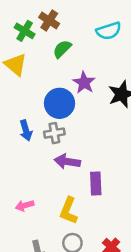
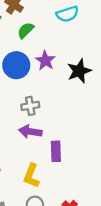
blue circle: (60, 103) -> (16, 65), moved
gray cross: (54, 133) -> (30, 106), moved

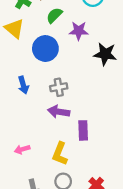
purple star: (45, 61) -> (79, 31), moved, turned -30
black star: (79, 71) -> (105, 54), turned 30

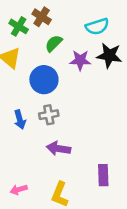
black star: (105, 54) -> (109, 55), moved
gray cross: (59, 87) -> (49, 115), moved
purple rectangle: (83, 130) -> (103, 175), moved

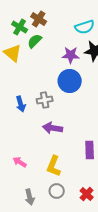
green semicircle: (54, 43) -> (35, 41), moved
blue circle: (44, 80) -> (70, 81), moved
pink arrow: (19, 190) -> (20, 162), turned 48

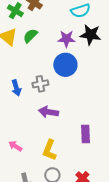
green semicircle: (35, 41) -> (30, 36), moved

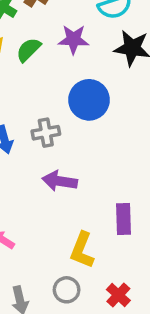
purple star: (66, 39) -> (73, 39), moved
yellow L-shape: (49, 150) -> (82, 250), moved

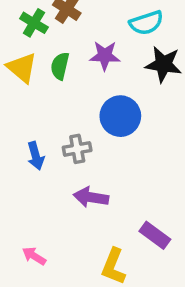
green semicircle: (29, 50) -> (60, 66), turned -32
purple rectangle: (124, 219) -> (155, 235), turned -52

